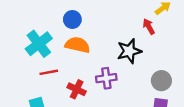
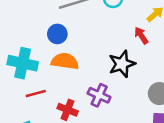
cyan cross: (39, 44) -> (23, 63), turned -36
purple cross: (106, 78) -> (99, 95), turned 36

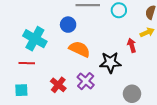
orange semicircle: (65, 61) -> (80, 49), moved
red line: (36, 94) -> (27, 63), moved

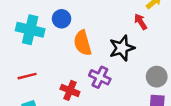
cyan cross: (35, 39) -> (30, 30), moved
orange semicircle: (80, 49) -> (83, 43), turned -115

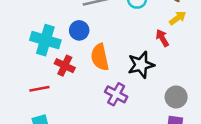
red cross: (70, 90) -> (65, 66), moved

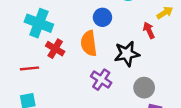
blue circle: (79, 30) -> (102, 17), moved
gray circle: (176, 97) -> (144, 88), moved

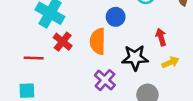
yellow arrow: (165, 13) -> (170, 62), moved

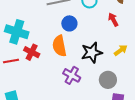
red arrow: (161, 37) -> (113, 20), moved
red line: (34, 58) -> (11, 61), moved

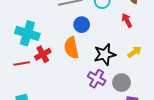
red cross: (32, 52) -> (43, 54), turned 35
purple cross: (72, 75) -> (97, 79), moved

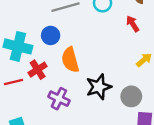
blue circle: (82, 25) -> (51, 35), moved
black star: (105, 54) -> (99, 87), moved
purple cross: (97, 79) -> (59, 99), moved

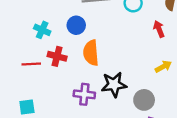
cyan cross: (18, 46) -> (42, 30), size x0.6
red cross: (38, 70) -> (57, 56), turned 36
purple cross: (59, 99) -> (84, 94), moved, turned -30

